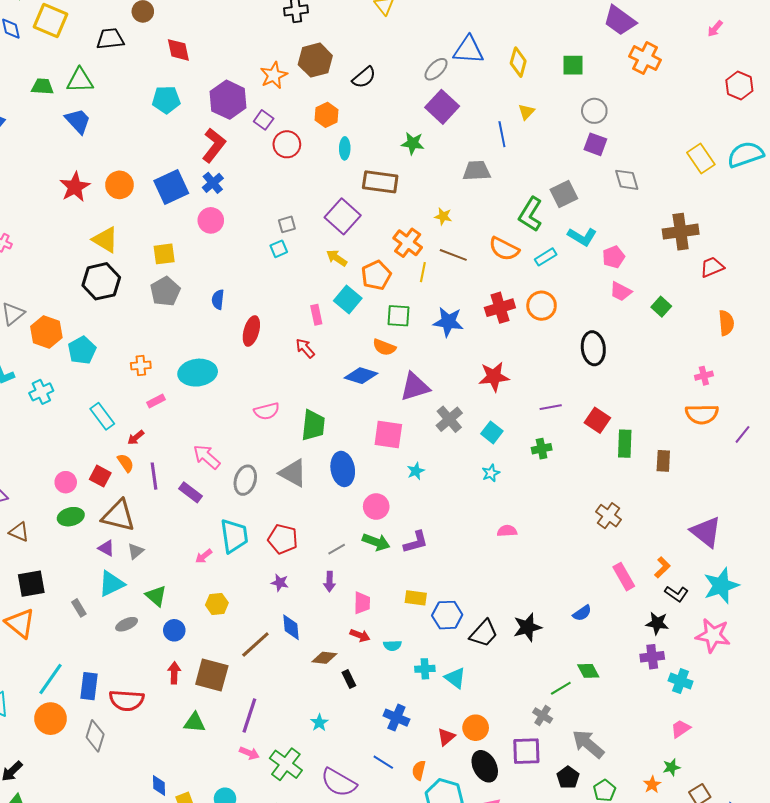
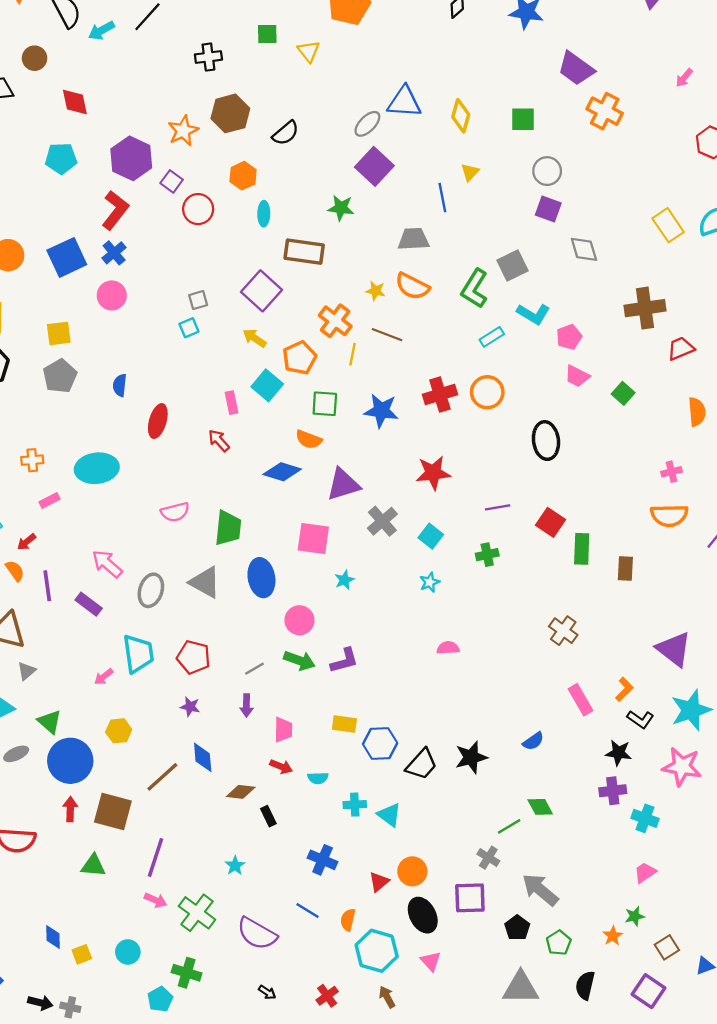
orange semicircle: (504, 249) -> (412, 286), moved
blue circle: (174, 630) -> (70, 761), size x1.8

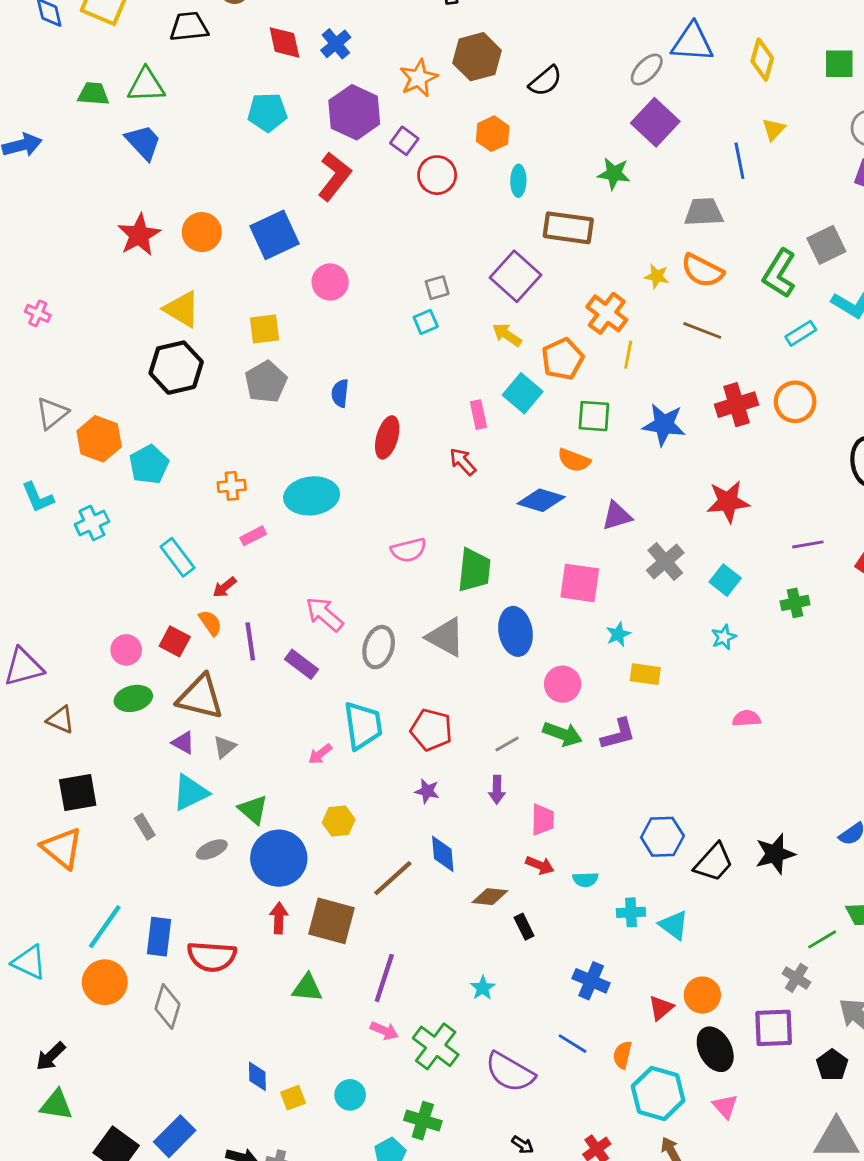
blue cross: (114, 253) -> (336, 44), moved
brown line: (387, 335) -> (702, 330), moved
purple triangle: (343, 484) -> (617, 516), size x0.7
yellow rectangle: (344, 724) -> (645, 674), moved

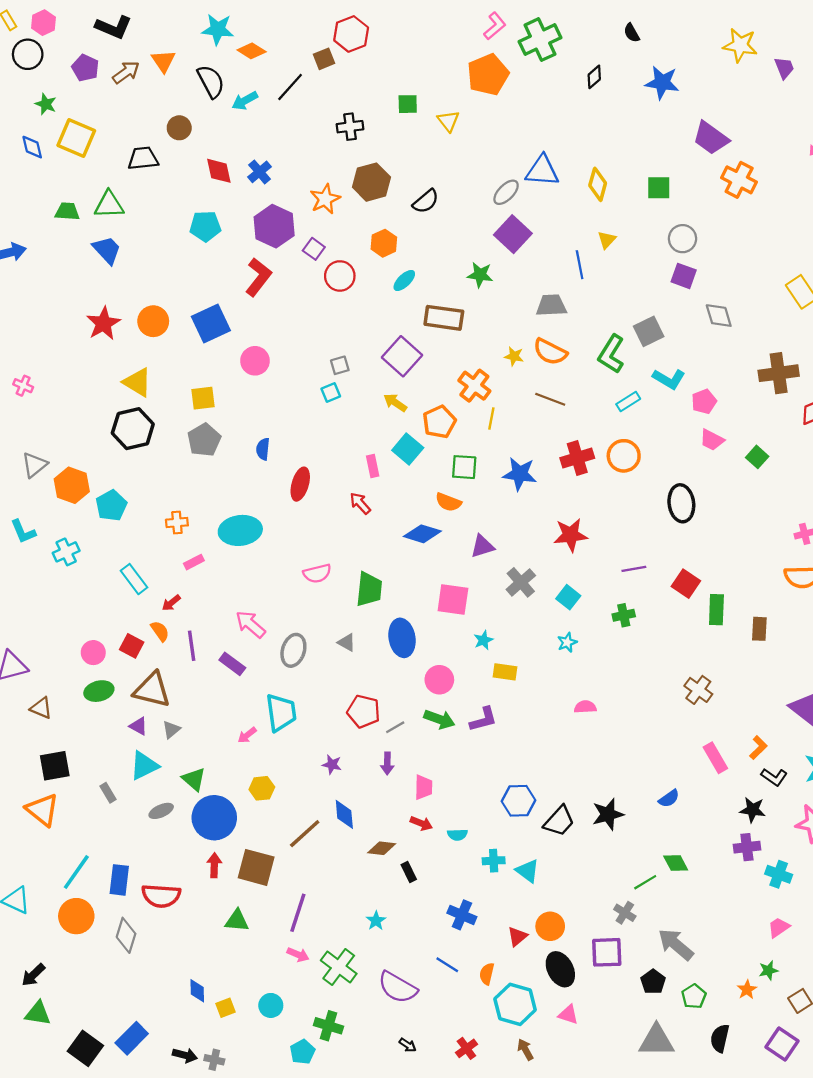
cyan ellipse: (518, 181) -> (404, 280), turned 45
gray triangle: (446, 637) -> (347, 642), size x0.6
red pentagon: (431, 730) -> (364, 711), moved
pink triangle: (725, 1106) -> (568, 1015), turned -30

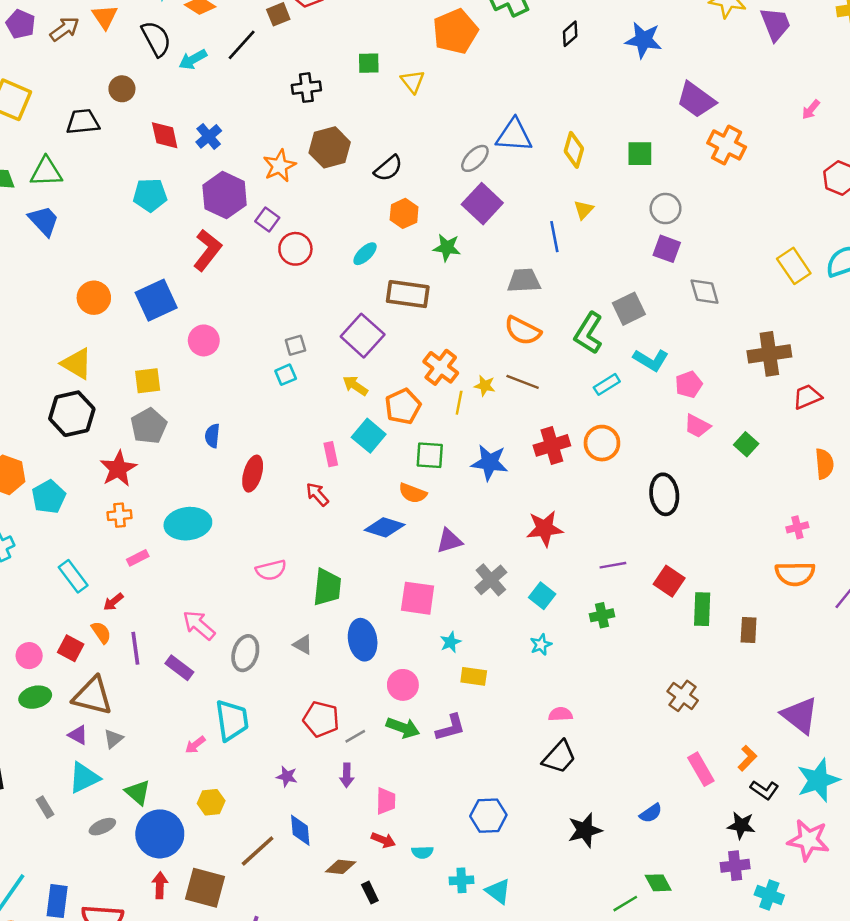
purple trapezoid: (784, 68) -> (775, 24), size x1.4
orange hexagon: (384, 243) -> (404, 213), moved
red star: (103, 323) -> (118, 469), moved
yellow star: (514, 356) -> (485, 386), moved
black trapezoid: (559, 821) -> (559, 757), moved

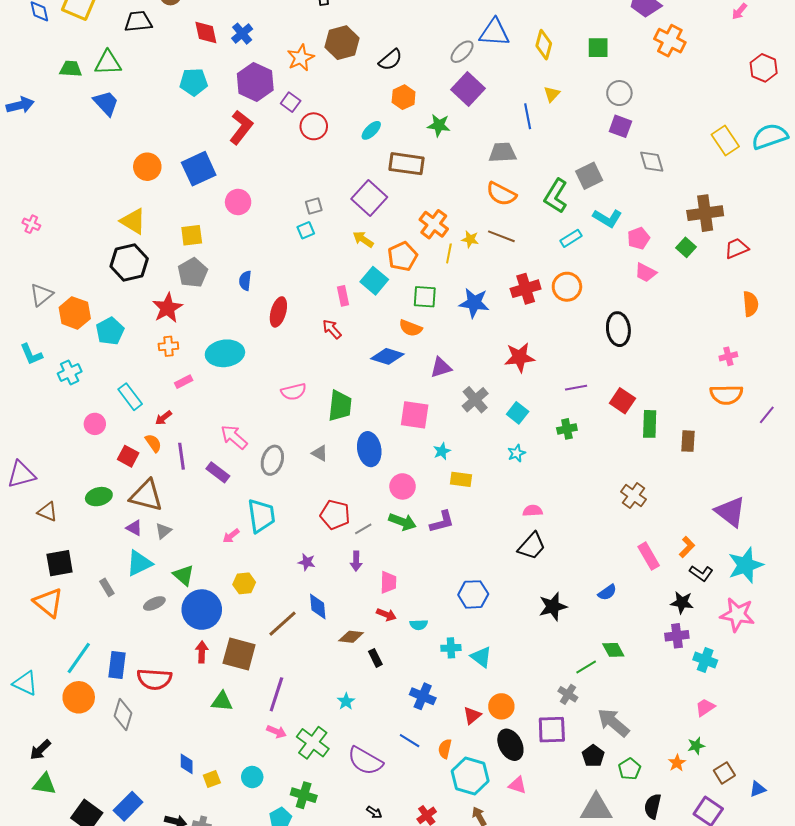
green square: (746, 444) -> (686, 247), moved
pink circle: (29, 656) -> (95, 424), moved

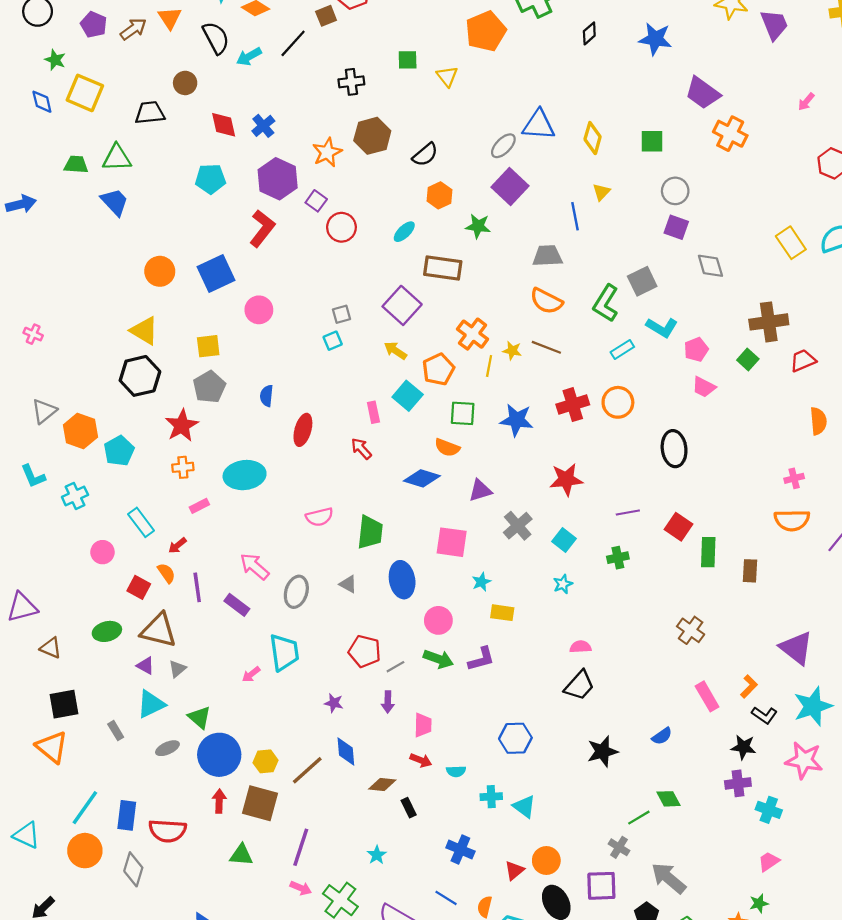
yellow hexagon: (244, 583) -> (265, 761), moved

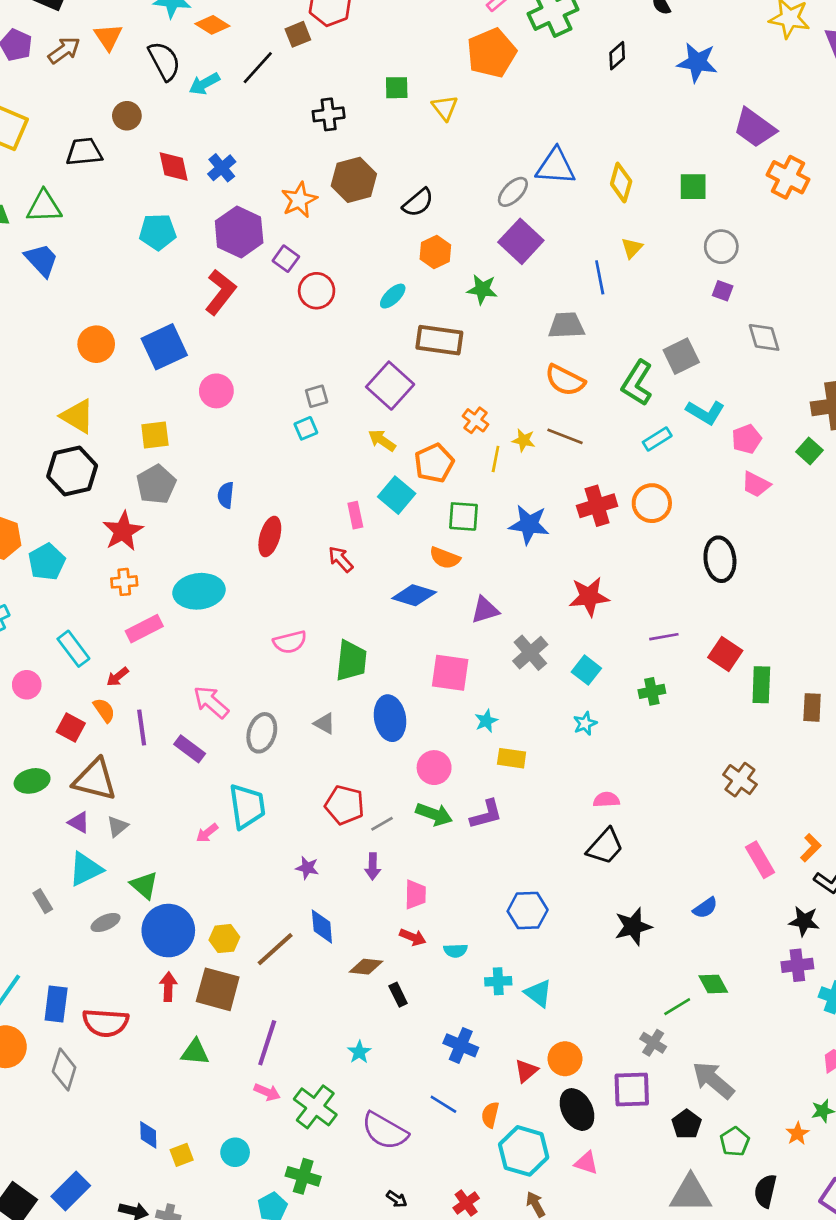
purple square: (676, 227) -> (723, 291), size x0.7
orange cross: (473, 334) -> (476, 420), size x0.7
pink rectangle: (199, 506) -> (144, 629), size x1.5

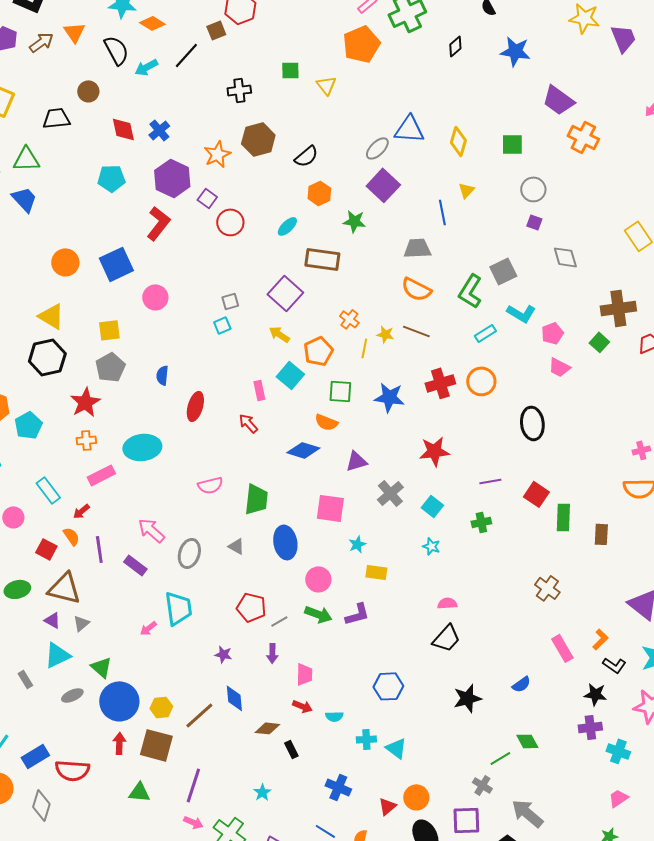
cyan star: (585, 723) -> (431, 546), turned -30
blue rectangle: (56, 1004) -> (35, 756), turned 52

